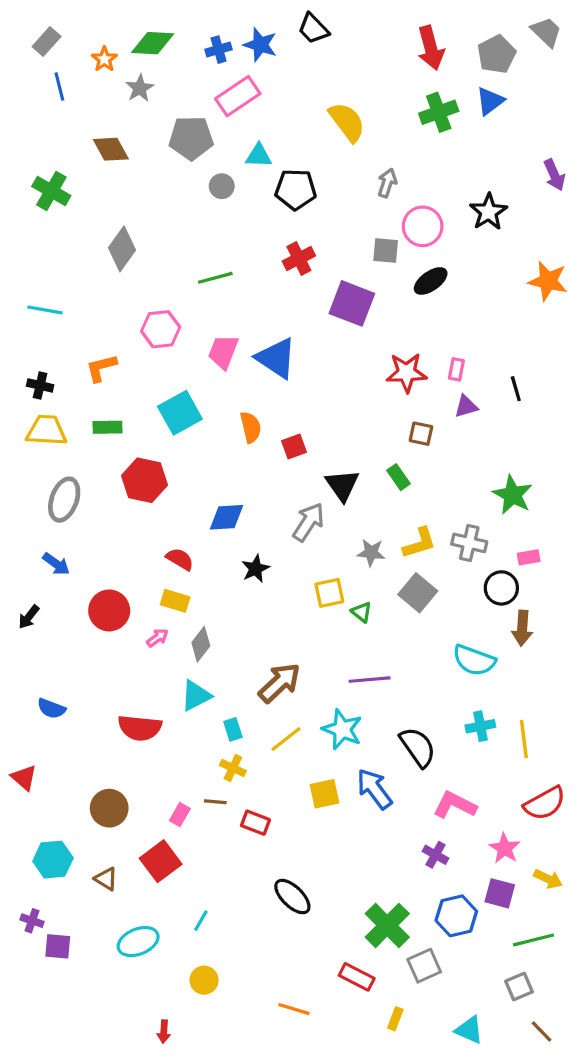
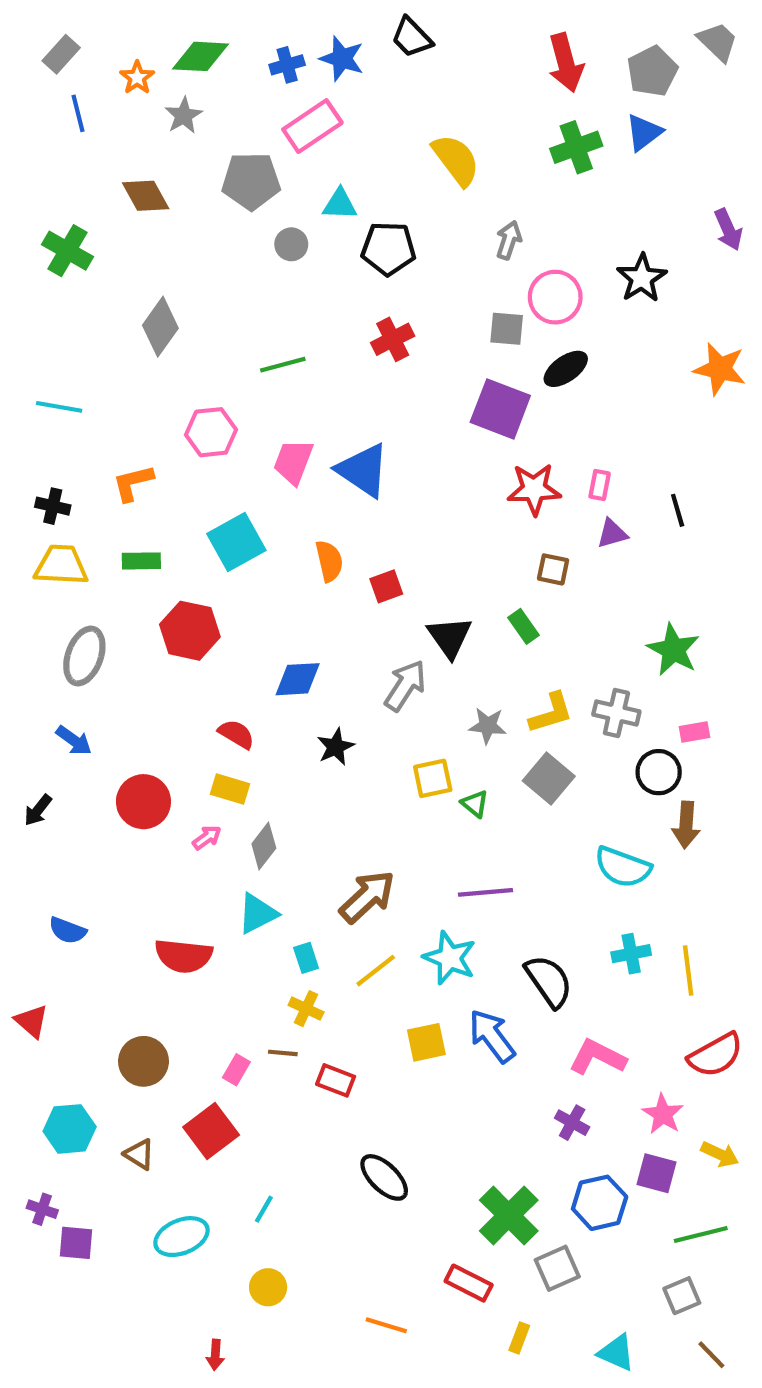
purple square: (352, 303) -> (500, 409), moved

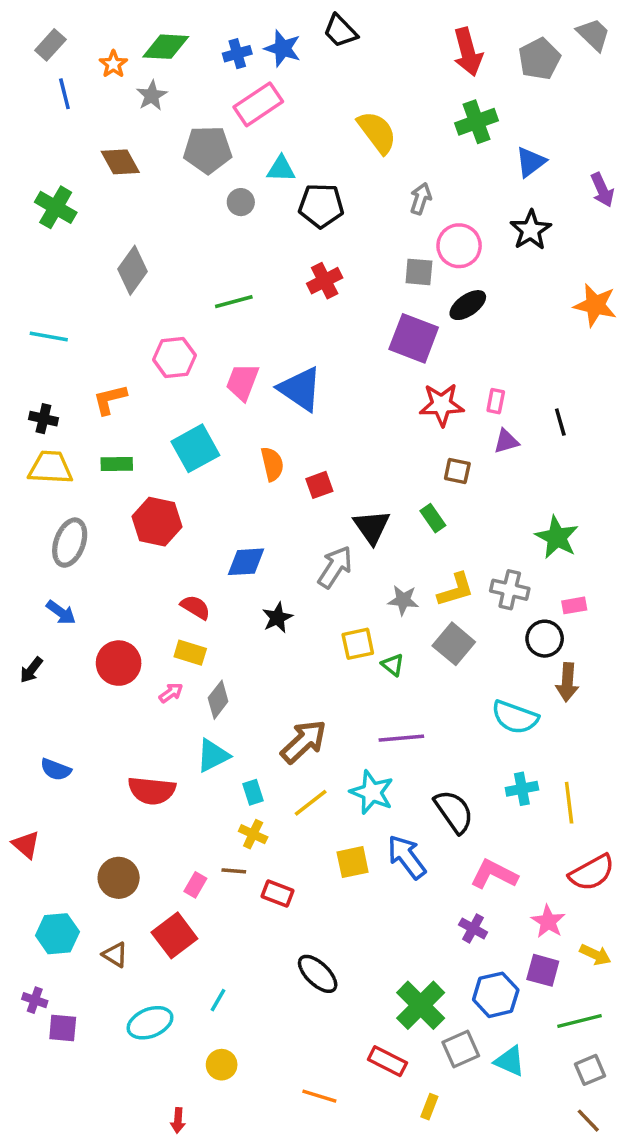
blue triangle: (644, 132) -> (531, 162), moved
gray square: (682, 1296) -> (590, 1070), moved
cyan triangle: (616, 1353) -> (510, 1061), moved

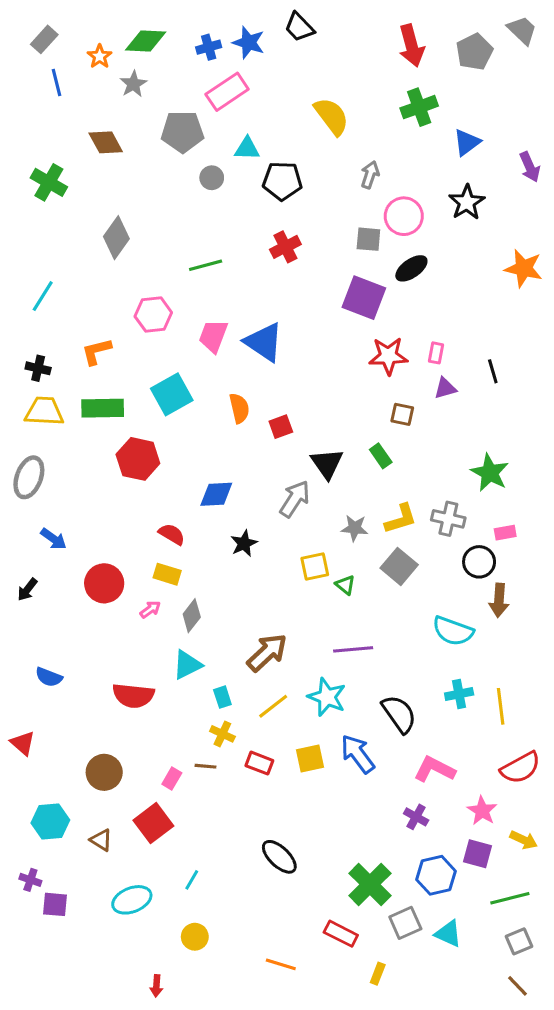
cyan line: (49, 337) -> (43, 296), turned -68
green rectangle: (117, 464) -> (103, 408), size x1.5
gray ellipse: (70, 543) -> (29, 477), moved
red rectangle: (277, 894) -> (259, 763), moved

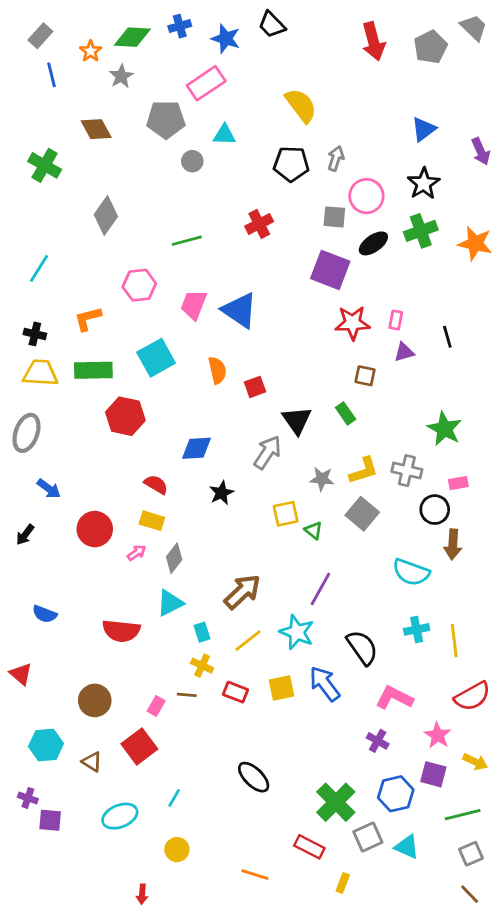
blue cross: (209, 47) -> (180, 26), moved
green cross: (419, 107) -> (421, 231), moved
black pentagon: (282, 181) -> (291, 164), moved
purple line: (353, 649) -> (320, 589), turned -56

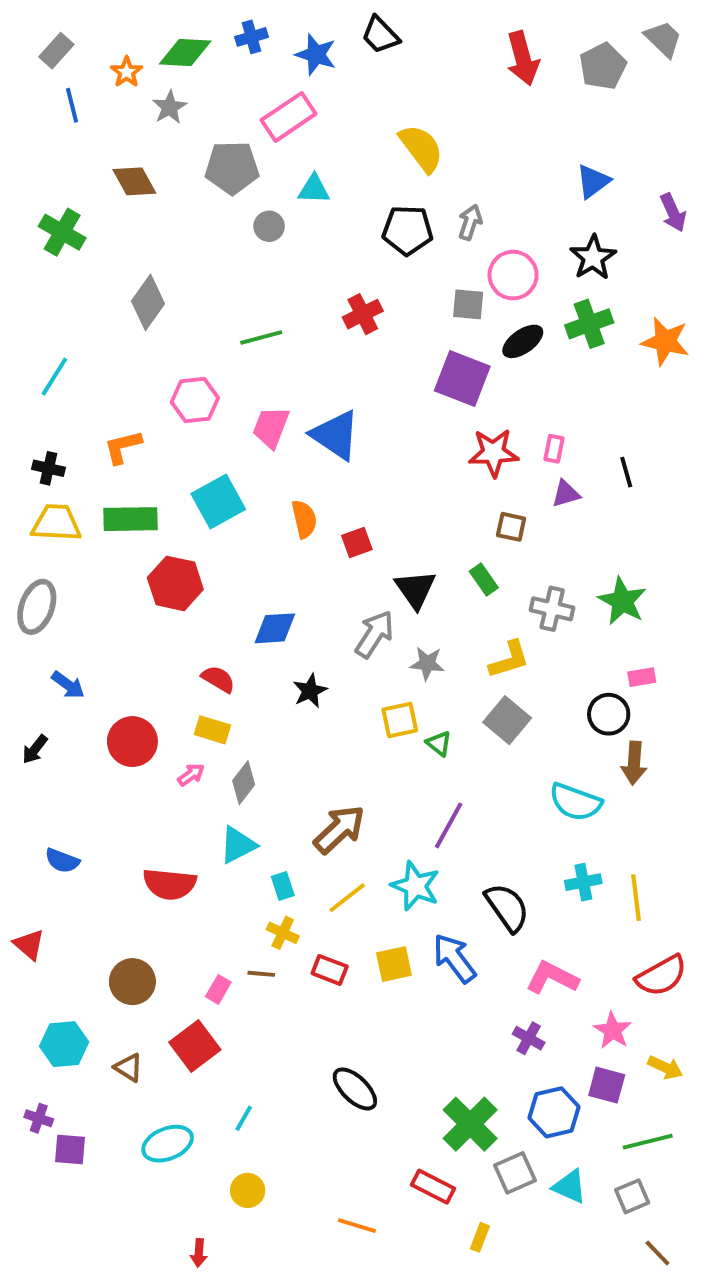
gray cross: (407, 471) -> (552, 609), moved
gray star: (322, 479) -> (427, 663), moved
gray square: (471, 854) -> (632, 1196), moved

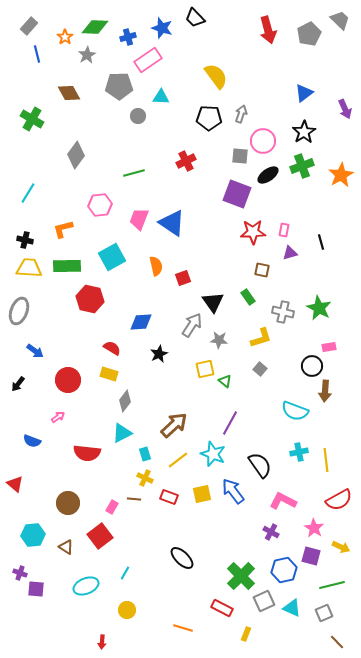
blue cross: (251, 37) -> (128, 37), moved
orange star: (665, 341) -> (341, 175), turned 30
gray square: (507, 720) -> (260, 369), size x0.6
pink arrow: (191, 775) -> (58, 417), moved

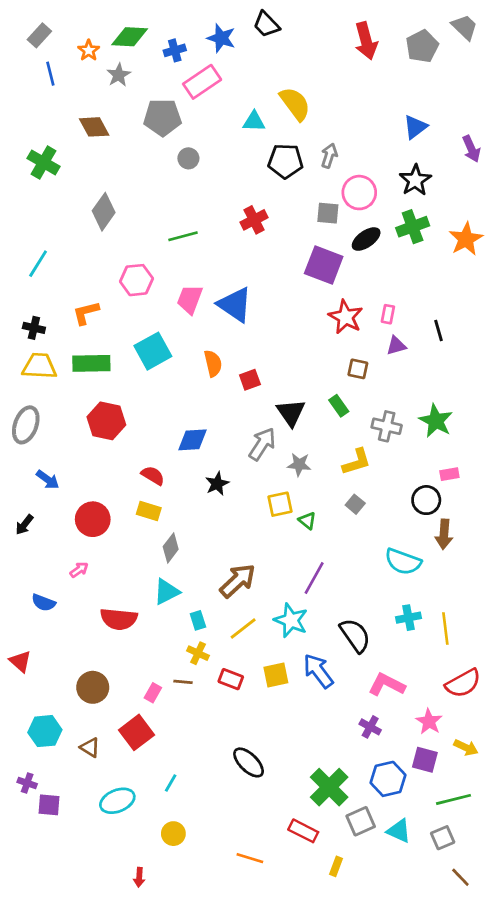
cyan triangle: (161, 97) -> (254, 121), moved
red star: (253, 232) -> (346, 317), turned 30
red hexagon: (90, 299) -> (106, 421), moved

